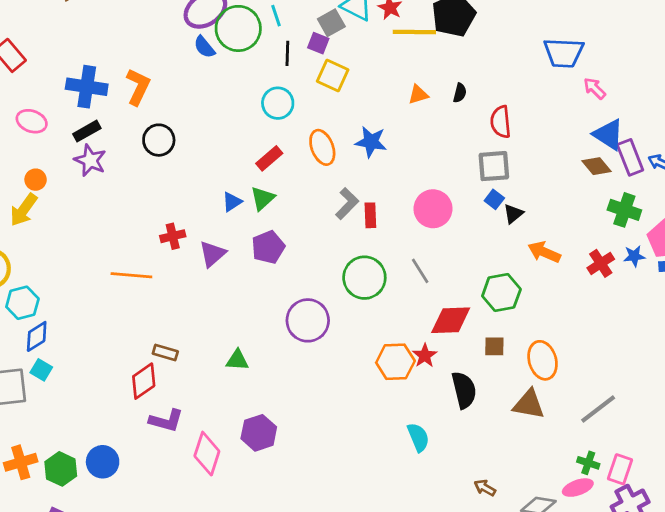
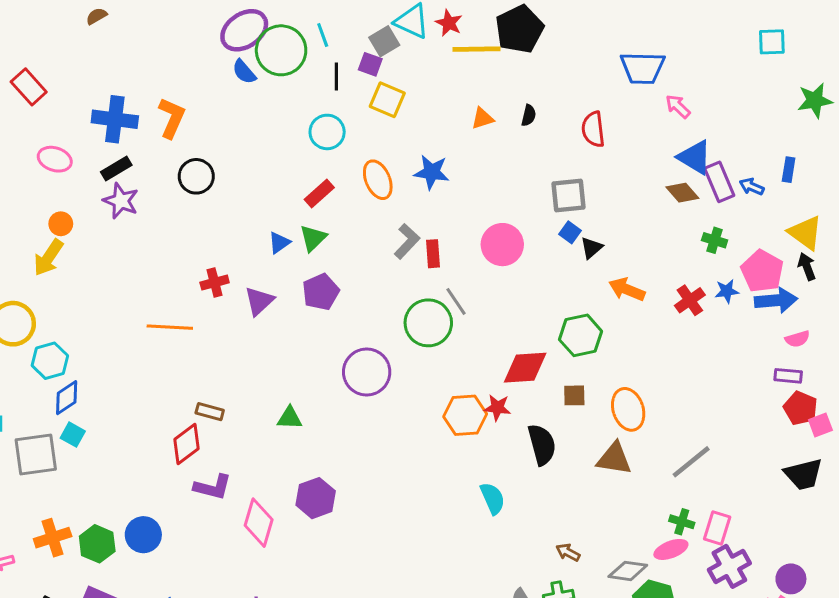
red semicircle: (501, 122) -> (593, 129), moved
green cross: (624, 210) -> (715, 240), size x0.7
gray line: (420, 271) -> (456, 301), moved
red star: (425, 356) -> (497, 408), turned -30

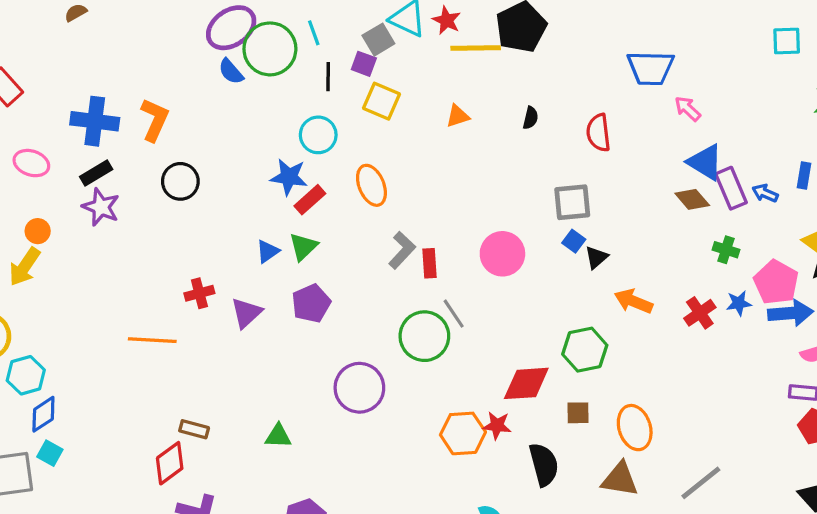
orange triangle: (482, 118) -> (458, 116), moved
blue star: (432, 172) -> (289, 177), moved

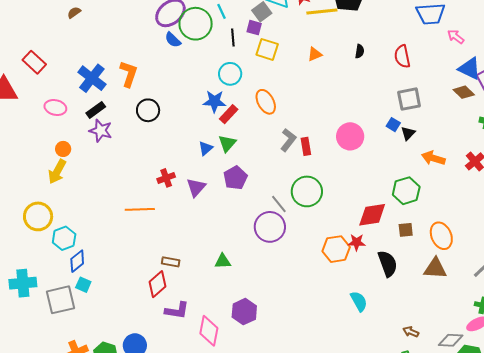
blue cross: (95, 121) -> (92, 78), turned 36
gray square: (572, 202) -> (409, 99), moved
gray line: (454, 314) -> (279, 204), moved

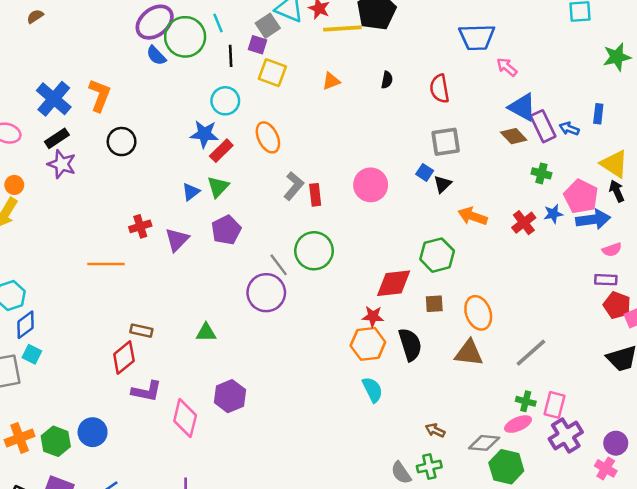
orange hexagon: (336, 249) -> (368, 344), moved

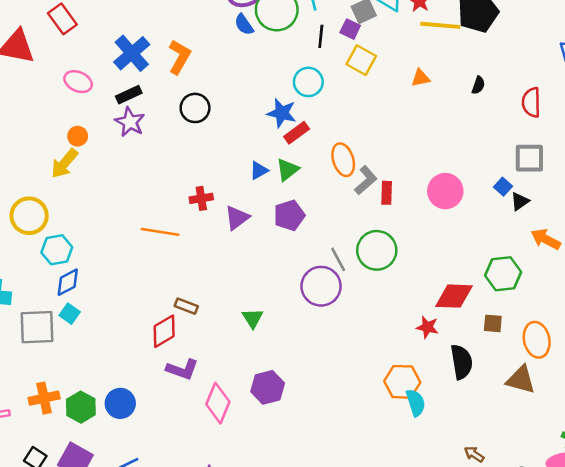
orange ellipse: (268, 137) -> (343, 160), moved
green triangle: (206, 333) -> (253, 318), turned 50
orange hexagon: (368, 344) -> (402, 382), moved

